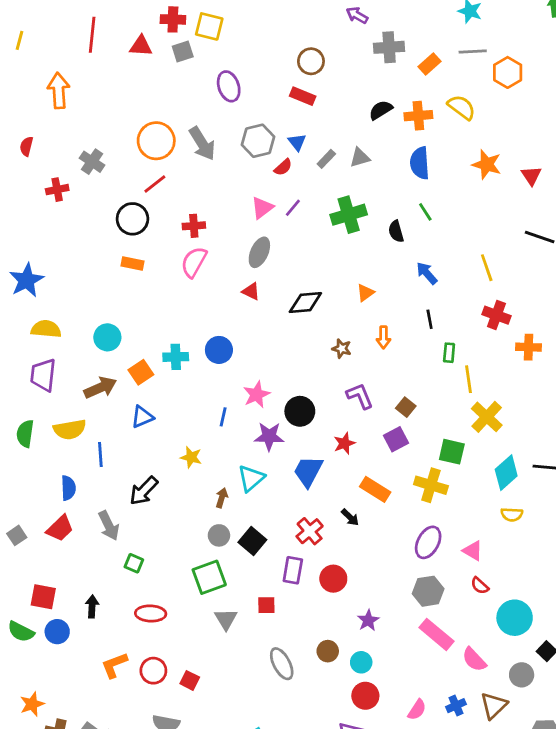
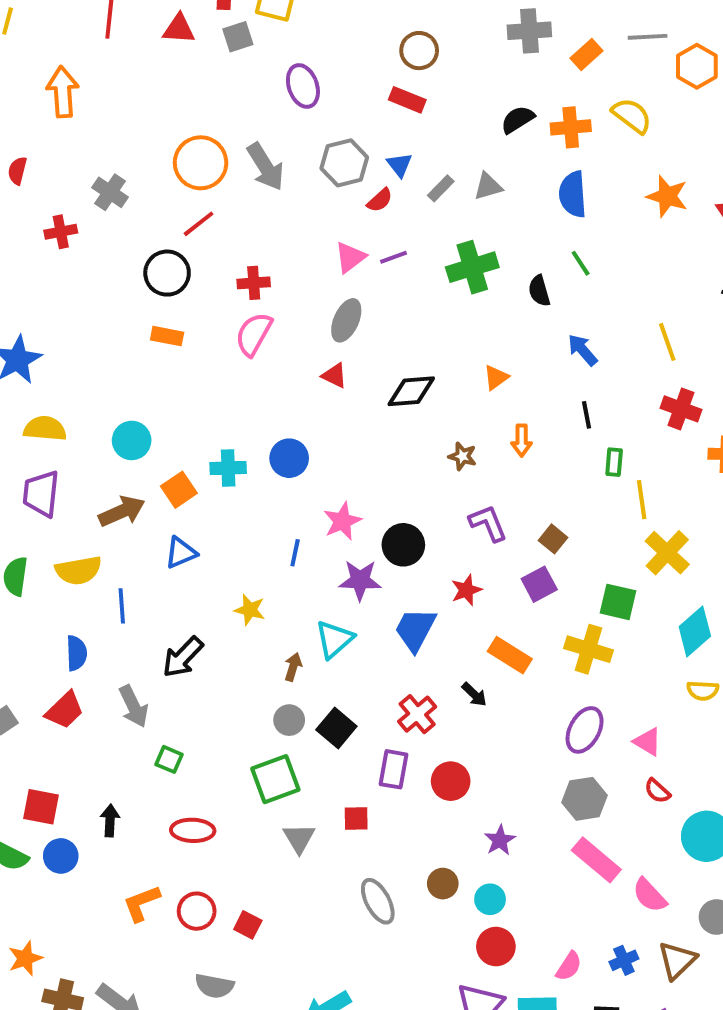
purple line: (293, 208) -> (394, 257), turned 30

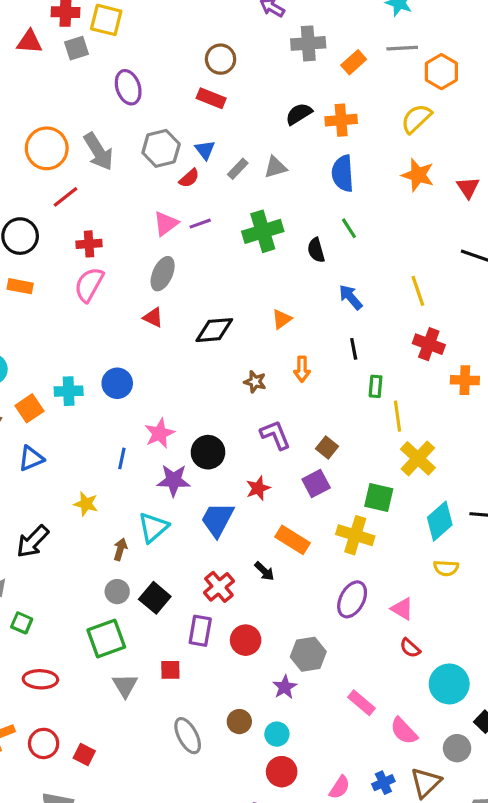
yellow semicircle: (632, 116) -> (416, 119), moved, turned -80
red line: (199, 224) -> (65, 197), moved
gray hexagon: (585, 799) -> (308, 654), moved
pink rectangle: (596, 860) -> (361, 703), size x0.7

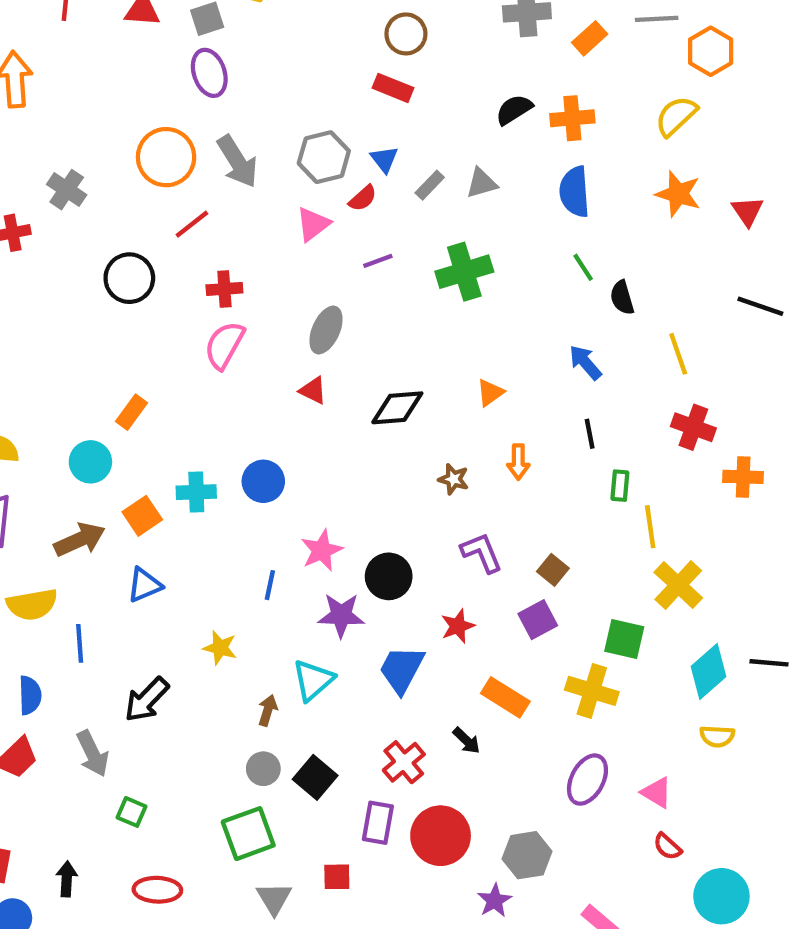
purple ellipse: (128, 87) -> (209, 73), moved
pink triangle: (166, 224) -> (313, 224), moved
black semicircle: (316, 250) -> (622, 298), moved
orange rectangle: (20, 286) -> (131, 412), moved, turned -65
red circle: (246, 640) -> (441, 836), size x1.4

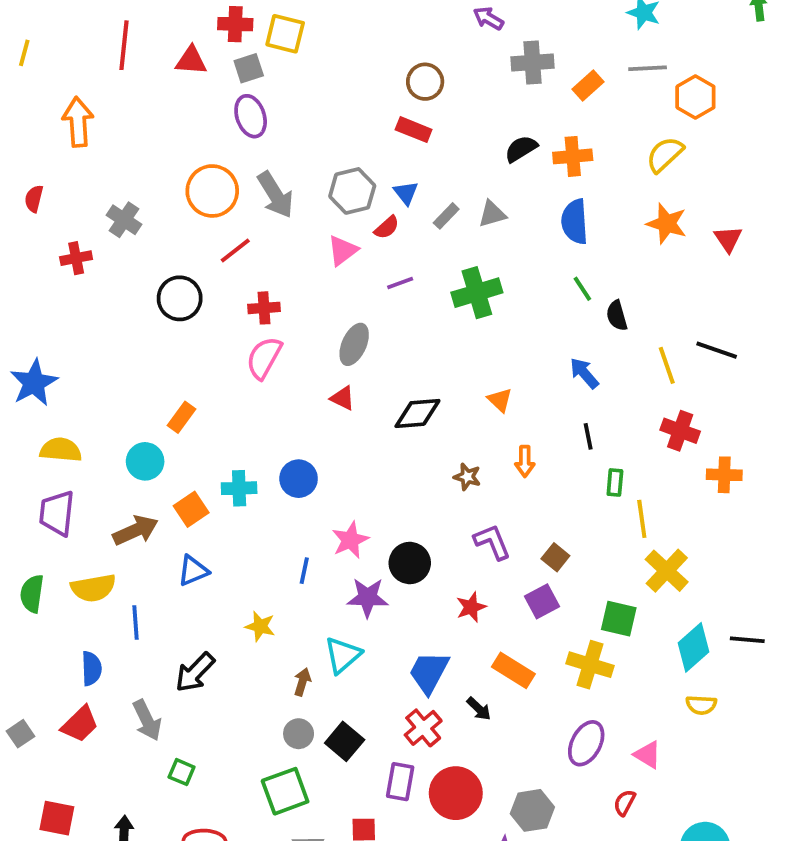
black line: (760, 306) -> (717, 350), moved
orange triangle: (490, 393) -> (500, 400), turned -40
blue trapezoid: (402, 669) -> (429, 672), moved
red semicircle: (667, 847) -> (625, 803), moved, turned 76

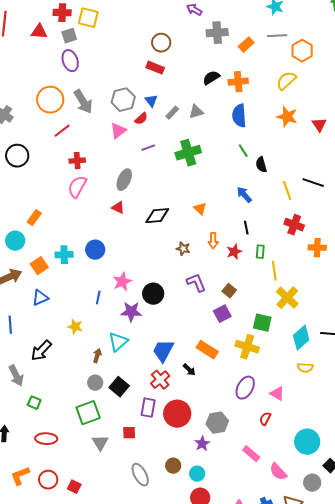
black circle: (180, 298) -> (17, 156), moved
red star: (471, 607) -> (234, 252), moved

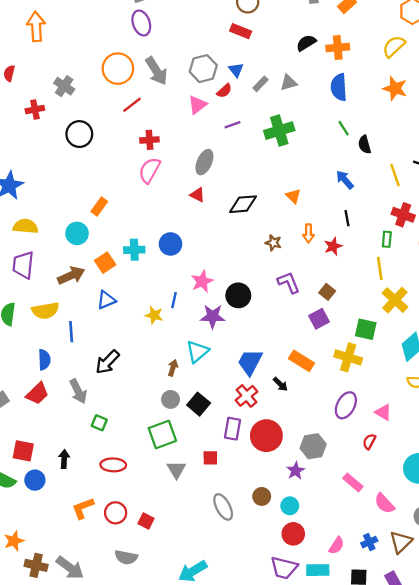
green rectangle: (260, 252) -> (387, 239), moved
yellow star: (75, 327) -> (154, 315), moved

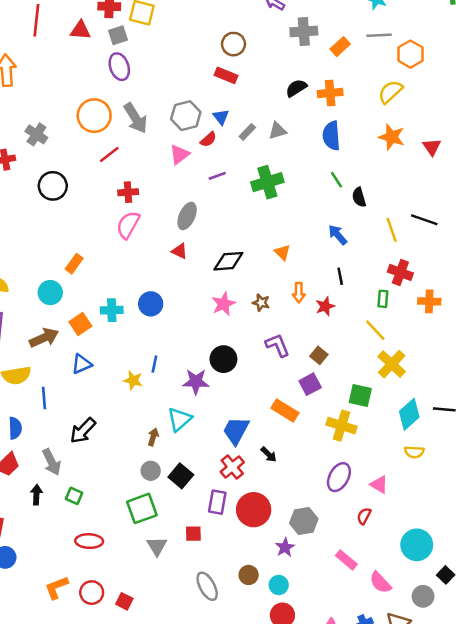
yellow line: (380, 268) -> (375, 330), turned -35
pink star: (202, 281) -> (223, 304), moved
orange rectangle: (301, 361) -> (285, 411), moved
black arrow: (64, 459) -> (36, 495), moved

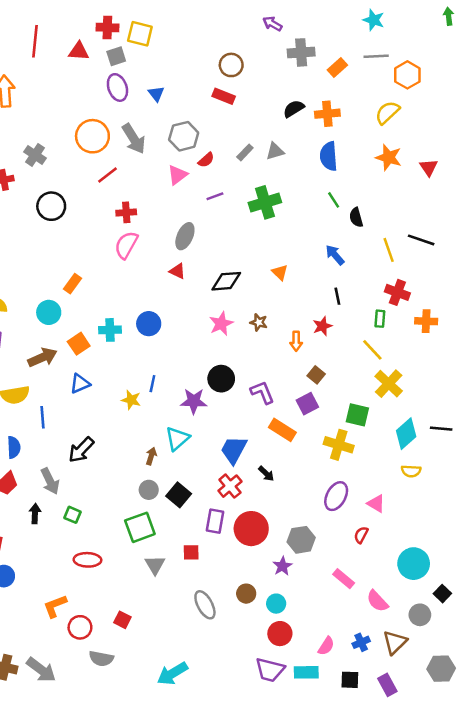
blue triangle: (221, 117) -> (156, 94), moved
orange arrow: (299, 293) -> (296, 341), moved
purple L-shape: (277, 345) -> (262, 392), moved
red circle: (92, 593) -> (80, 627), moved

